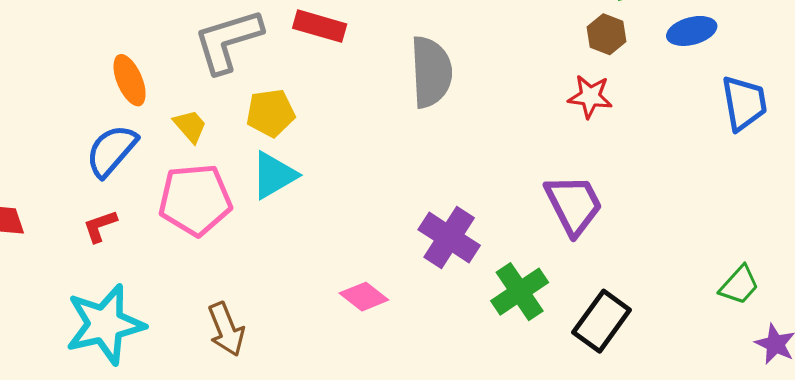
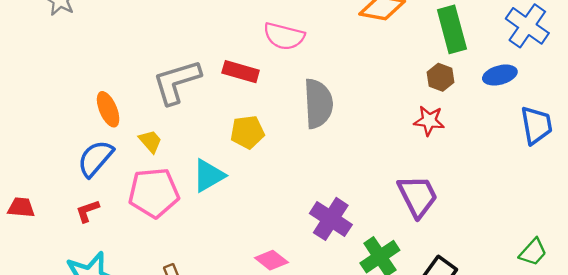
yellow pentagon: (270, 113) -> (247, 132), moved

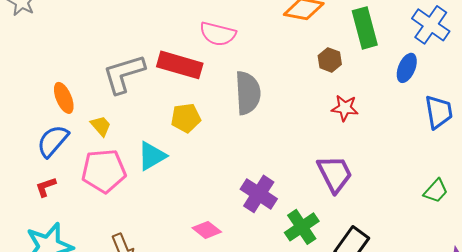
red rectangle: (241, 72) -> (180, 65), size x1.4
blue ellipse: (500, 75) -> (407, 68), turned -52
brown hexagon: (440, 77) -> (330, 60), moved
green trapezoid: (533, 252) -> (436, 191), moved

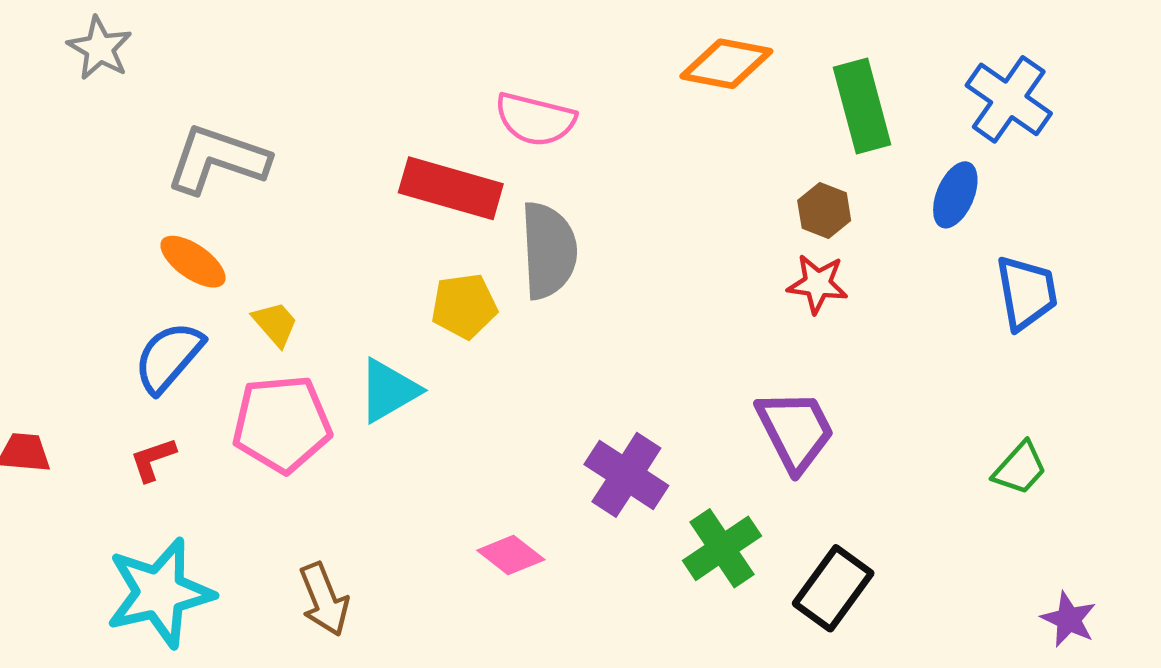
brown hexagon: (330, 60) -> (824, 210), moved
gray L-shape: (124, 74) -> (217, 159), moved, turned 36
gray semicircle: (248, 93) -> (549, 250), moved
orange ellipse: (64, 98) -> (193, 262), turned -32

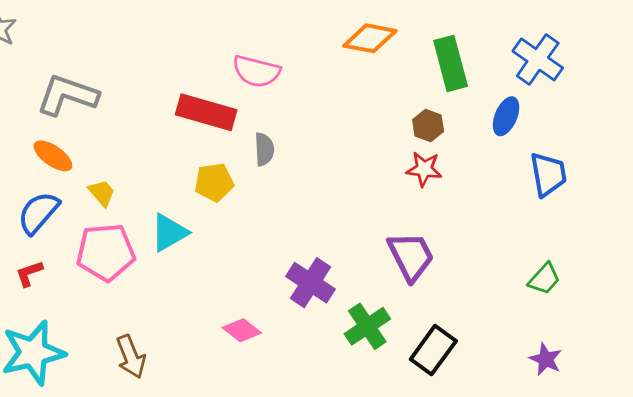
gray semicircle: (549, 250) -> (264, 149), size x0.6
purple star: (1069, 619) -> (546, 359), moved

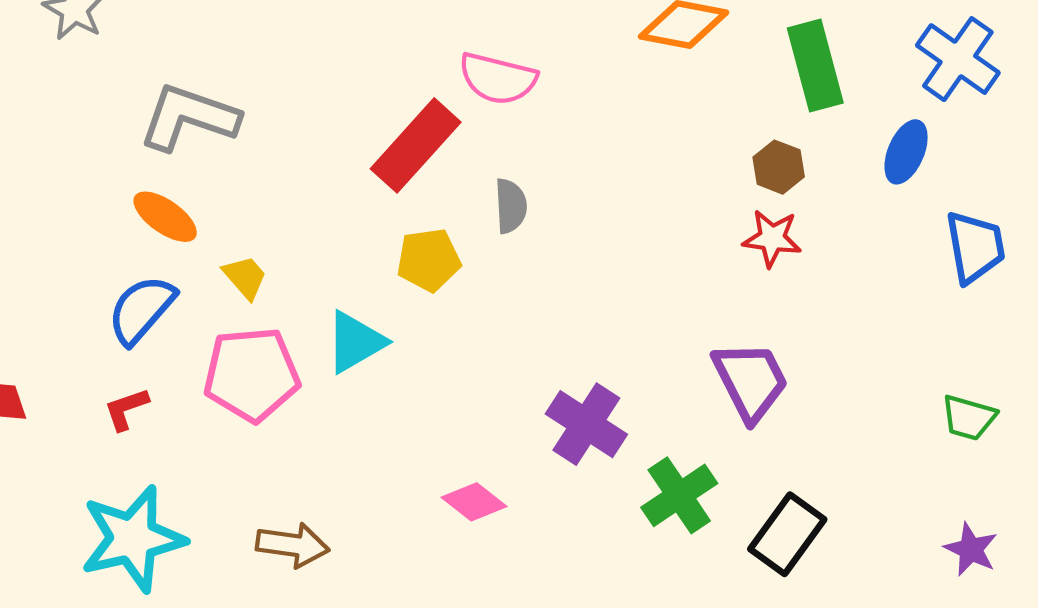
red rectangle: (206, 112) -> (416, 145), turned -64
green trapezoid: (544, 279) -> (969, 418), turned 64
brown arrow: (131, 357) -> (293, 545), turned -60

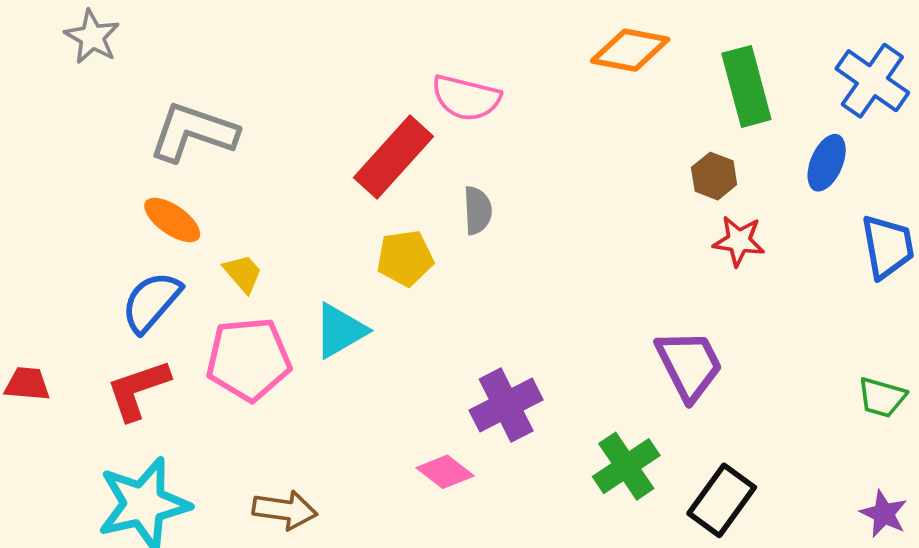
red star: (772, 238) -> (739, 241), moved
red L-shape: (126, 409) -> (138, 390), size x1.6
purple cross: (586, 424) -> (506, 405), moved, turned 30

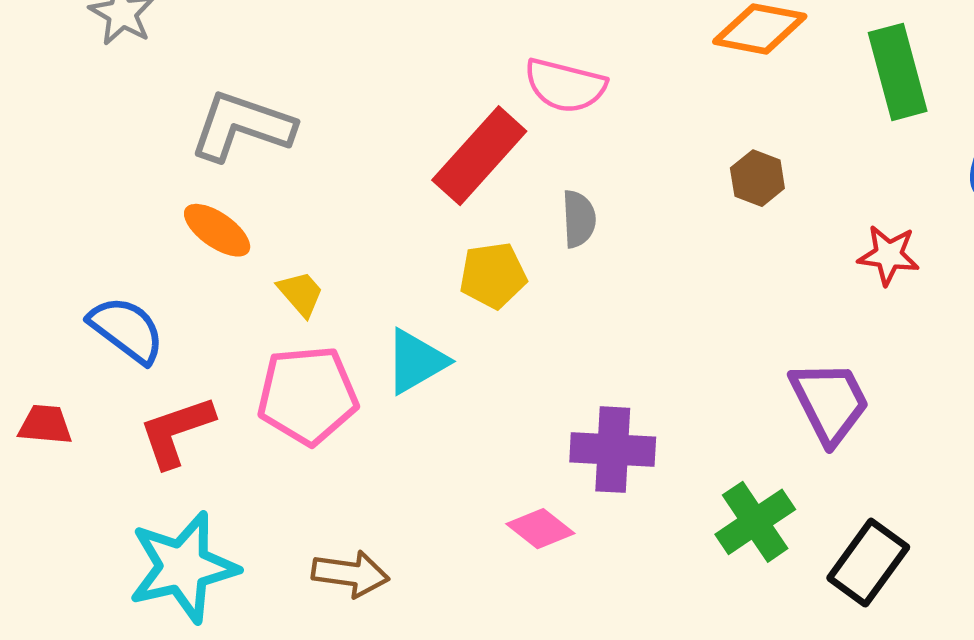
brown hexagon: (714, 176) -> (757, 178), moved
blue semicircle: (151, 302) -> (127, 330), moved, turned 86
purple cross: (506, 405) -> (613, 450), turned 30

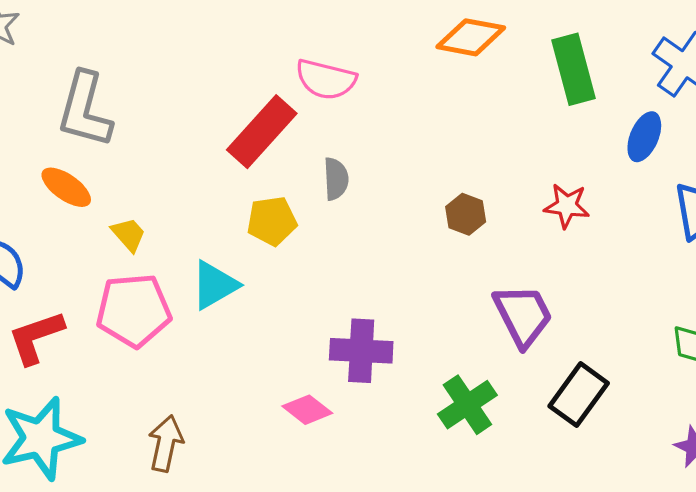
gray L-shape: (242, 126) -> (85, 110), turned -94
brown hexagon: (757, 178) -> (466, 214), moved
black rectangle: (868, 563) -> (579, 395), moved
brown arrow: (350, 574) -> (166, 443), turned -86

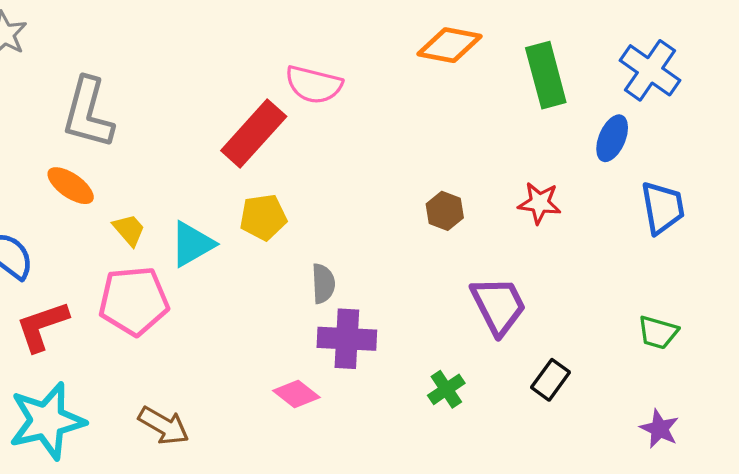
gray semicircle: (336, 179) -> (323, 283), moved
cyan triangle: (215, 285) -> (192, 244), moved
black rectangle: (579, 395) -> (551, 380), size x0.7
green cross: (467, 405) -> (446, 389), size x0.7
brown arrow: (166, 443) -> (164, 426), turned 108

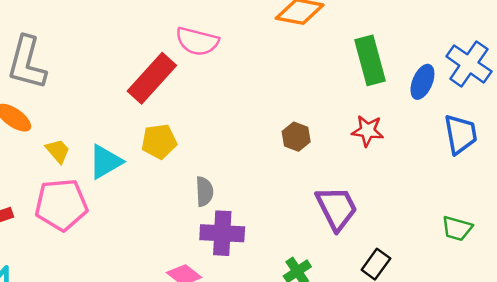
blue cross: (650, 70) -> (469, 64), moved
green rectangle: (546, 75) -> (370, 60), moved

